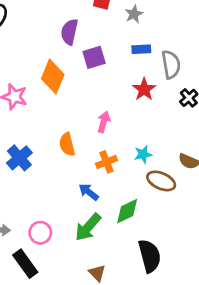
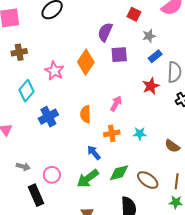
gray star: (134, 14) -> (149, 36), moved
blue rectangle: (141, 49) -> (155, 56), turned -48
brown ellipse: (161, 181) -> (148, 180), moved

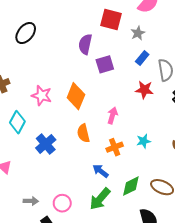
red square: (134, 14) -> (111, 20), size x1.5
gray star: (149, 36) -> (138, 33), moved
orange diamond: (86, 62) -> (76, 96), moved
red star: (151, 86) -> (144, 90), turned -30

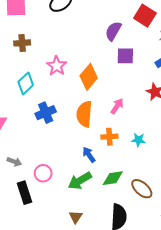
orange semicircle: (83, 133) -> (84, 114), size x1.4

